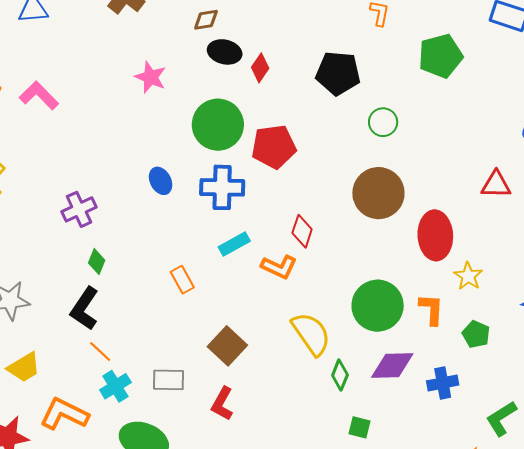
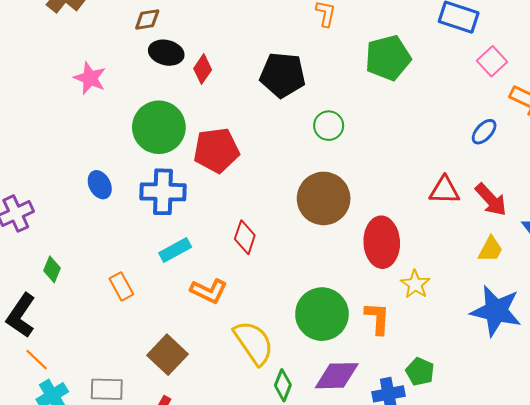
green diamond: (97, 262) -> (52, 269), moved
orange L-shape: (279, 267) -> (209, 291), moved
green pentagon: (476, 334) -> (420, 372), moved

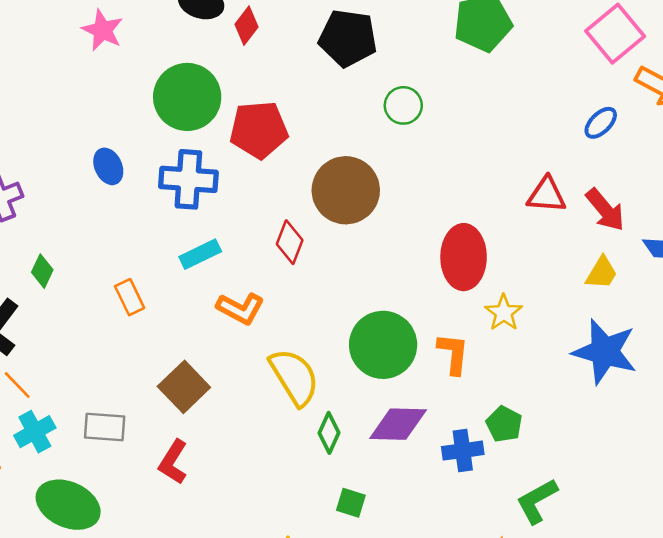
pink square: (492, 61) -> (615, 34), size x1.5
brown circle: (324, 198) -> (346, 190), moved

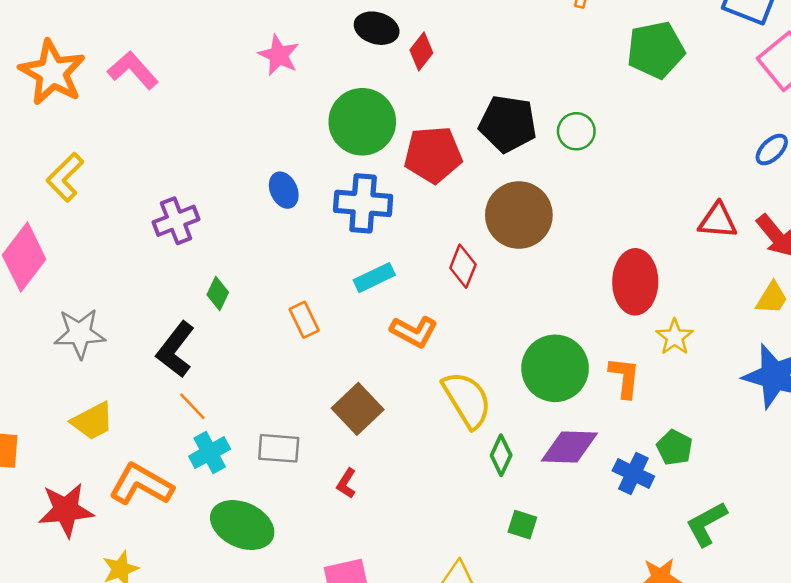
black pentagon: (348, 38) -> (508, 124), moved
blue cross: (463, 451) -> (633, 473), turned 33
red L-shape: (173, 462) -> (346, 483), size x0.7

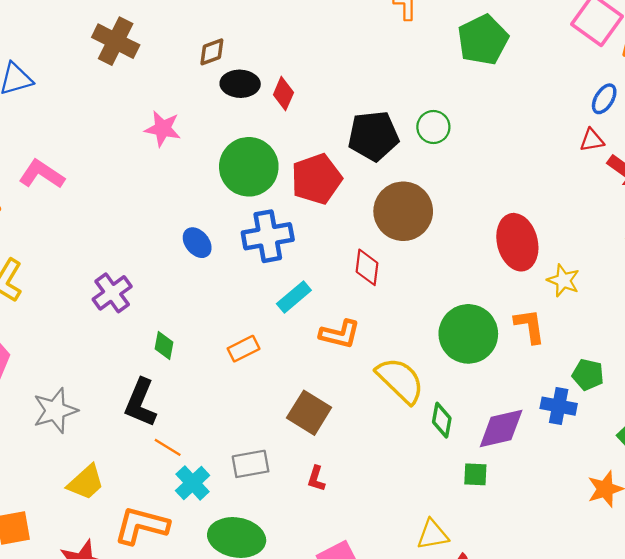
red triangle: (718, 221) -> (592, 140), moved, size x0.7
orange rectangle: (304, 320) -> (244, 349), turned -76
purple diamond: (569, 447) -> (501, 428), moved

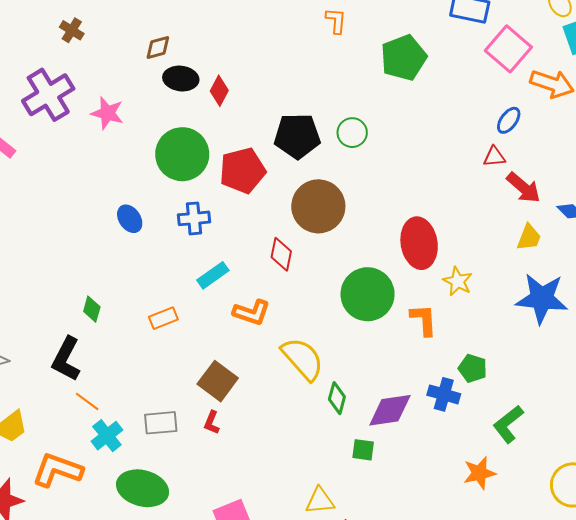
brown cross: (116, 41) -> (72, 30), size x0.6
blue cross: (268, 236) -> (194, 218), size x0.7
purple cross: (112, 293) -> (48, 95), moved, size x1.4
green circle: (468, 334) -> (368, 294), moved
red L-shape: (316, 479) -> (212, 423), moved

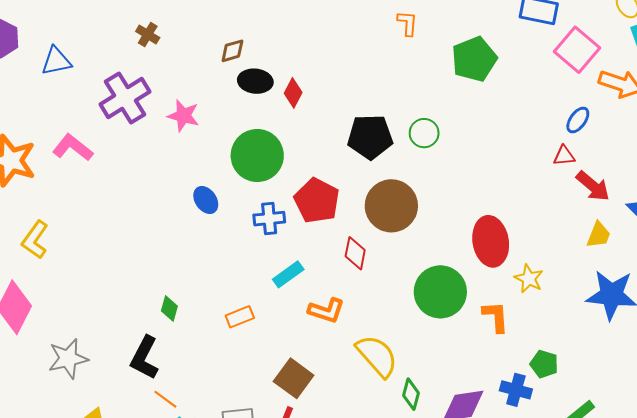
red pentagon: (242, 170) -> (317, 201), moved, turned -30
blue ellipse: (130, 219) -> (206, 200), moved

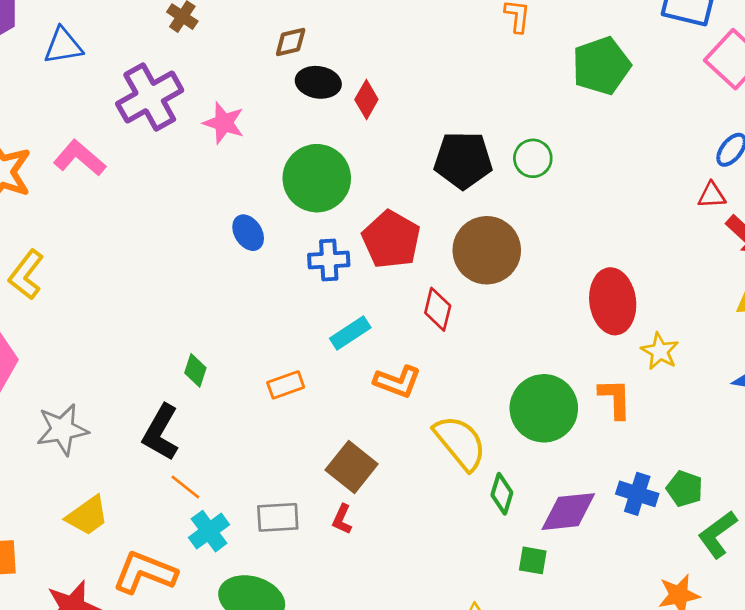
green circle: (440, 292) -> (544, 408), moved
green pentagon: (544, 364) -> (685, 489), moved

